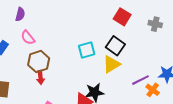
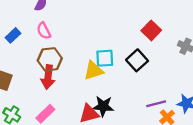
yellow triangle: (111, 64) -> (93, 70), moved
red arrow: (40, 77) -> (48, 77), size x1.5

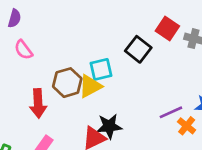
red square: (151, 30) -> (167, 28), moved
brown hexagon: (50, 59) -> (67, 83), moved
black square: (137, 60) -> (138, 49), moved

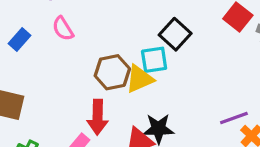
black square: (138, 49) -> (175, 34), moved
red arrow: (38, 103) -> (98, 117), moved

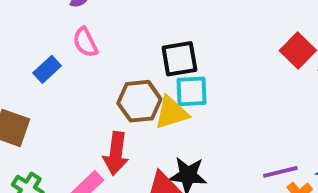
black square: (175, 34) -> (179, 59), moved, turned 32
blue rectangle: (20, 40) -> (47, 69), moved

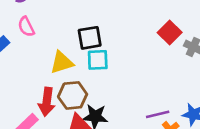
brown hexagon: (139, 101) -> (73, 95), moved
yellow triangle: (171, 113) -> (62, 62), moved

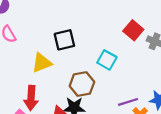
cyan square: (98, 60) -> (107, 60), moved, turned 36
brown hexagon: (73, 95) -> (82, 84), moved

